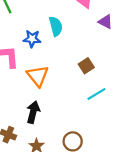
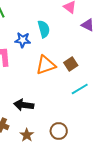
orange triangle: (38, 76) -> (46, 65), moved, turned 50
black arrow: (33, 112) -> (24, 105), turned -96

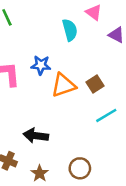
cyan semicircle: (44, 29) -> (70, 30), moved
blue star: (23, 40) -> (41, 65), moved

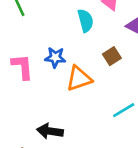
brown square: (95, 84) -> (112, 56), moved

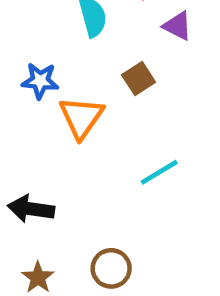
orange triangle: (79, 78) -> (81, 117), turned -36

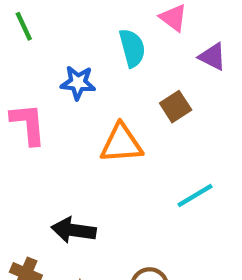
blue star: (40, 81) -> (78, 83), moved
orange triangle: (81, 117) -> (121, 143), turned 51

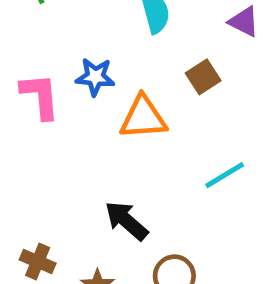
blue star: (78, 83) -> (95, 77), moved
black arrow: (74, 230) -> (126, 221), moved, turned 33

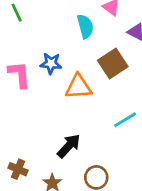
brown square: (203, 77) -> (113, 63), size x1.5
black arrow: (126, 221) -> (69, 146), turned 92

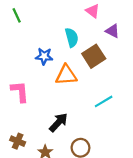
cyan semicircle: (85, 26) -> (72, 37), moved
pink L-shape: (19, 74) -> (20, 92), moved

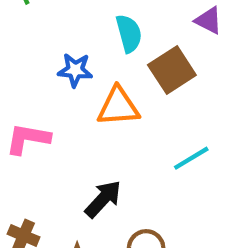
pink L-shape: (20, 92) -> (28, 139), turned -75

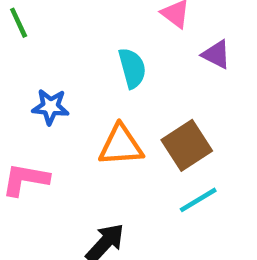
blue star: (75, 70) -> (50, 107), moved
brown square: (172, 70) -> (187, 145), moved

